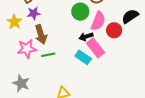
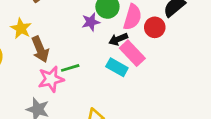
purple star: (34, 13) -> (91, 22), moved
brown arrow: (41, 34) -> (40, 49), moved
pink star: (27, 49) -> (51, 79), moved

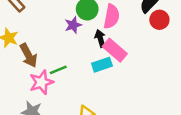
red circle: (155, 27) -> (159, 20), moved
black arrow: (118, 39) -> (100, 38), turned 102
cyan rectangle: (117, 67) -> (102, 65), turned -42

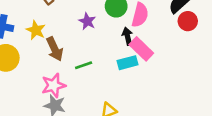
purple star: (73, 25) -> (87, 21), moved, turned -30
pink star: (41, 82) -> (53, 85), moved

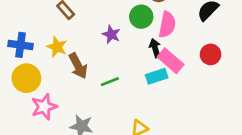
red circle: (188, 21) -> (211, 54), moved
pink star: (53, 85) -> (44, 107), moved

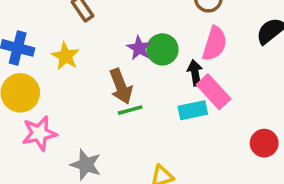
green circle: (141, 17) -> (162, 49), moved
red circle: (211, 54) -> (264, 143), moved
brown arrow: (78, 66) -> (121, 86), moved

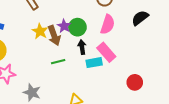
yellow star: (65, 56) -> (40, 31), moved
black arrow: (195, 73) -> (82, 47), moved
brown arrow: (121, 86) -> (54, 36), moved

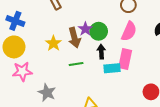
yellow star: (40, 31) -> (53, 43), moved
pink rectangle: (106, 52) -> (125, 59), turned 48

